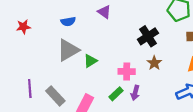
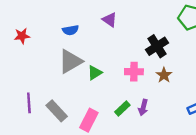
pink cross: (127, 71) -> (134, 72), moved

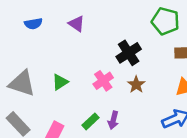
blue semicircle: (70, 30) -> (33, 24), moved
gray triangle: (70, 61) -> (22, 83), moved, turned 48
pink cross: (134, 72) -> (103, 81), turned -36

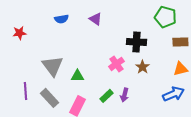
black cross: (129, 53) -> (136, 42), turned 36
green triangle: (60, 82) -> (77, 76), moved, turned 32
gray triangle: (22, 83) -> (52, 66), turned 35

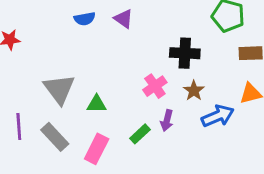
blue semicircle: (61, 19) -> (85, 19), moved
blue arrow: (173, 94) -> (218, 116), moved
purple arrow: (124, 95) -> (167, 120), moved

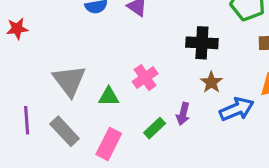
pink cross: (155, 86) -> (145, 78), moved

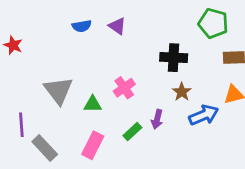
red star: (17, 29) -> (13, 45), turned 30
gray rectangle: (65, 131) -> (45, 148), moved

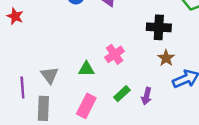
gray triangle: (58, 90) -> (49, 75), moved, size x0.7
purple arrow: (157, 119) -> (146, 96), moved
gray rectangle: (45, 148) -> (43, 108), turned 45

